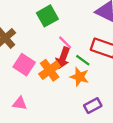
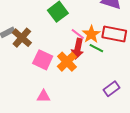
orange star: (79, 77) -> (91, 34), moved, turned 30

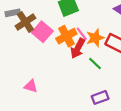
green line: (96, 48) -> (95, 64), moved
pink square: (43, 60) -> (42, 32), moved
orange cross: (67, 62) -> (66, 36), moved

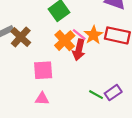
pink square: (42, 32) -> (43, 70), moved, turned -30
green line: (95, 64) -> (96, 95), moved

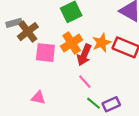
pink line: (79, 34) -> (85, 82), moved
pink square: (43, 70) -> (45, 53), moved

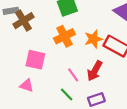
pink square: (45, 53) -> (35, 60), moved
red arrow: (84, 55) -> (95, 71), moved
green line: (94, 103) -> (67, 94), moved

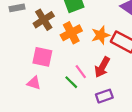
brown cross: (23, 21) -> (44, 20), moved
green line: (67, 94) -> (71, 82), moved

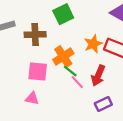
brown cross: (44, 20) -> (35, 34), turned 36
orange cross: (71, 33) -> (63, 56), moved
green line: (71, 82) -> (70, 71), moved

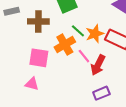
green line: (70, 71) -> (78, 31), moved
pink line: (77, 82) -> (84, 56), moved

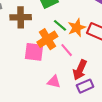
pink square: (39, 58) -> (34, 52), moved
red arrow: (98, 65) -> (80, 70), moved
pink triangle: (32, 84) -> (54, 82), moved

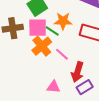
orange star: (77, 28) -> (63, 21), moved, turned 30
pink square: (34, 52) -> (38, 28), moved

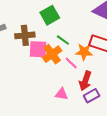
orange star: (63, 21) -> (84, 52), moved
pink square: (38, 28) -> (38, 49), moved

